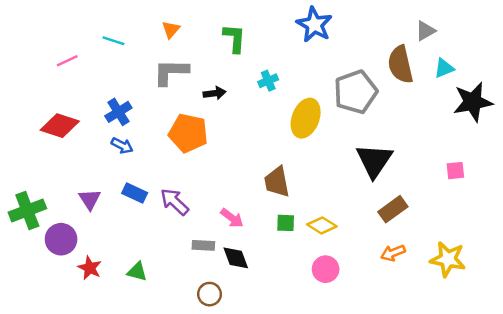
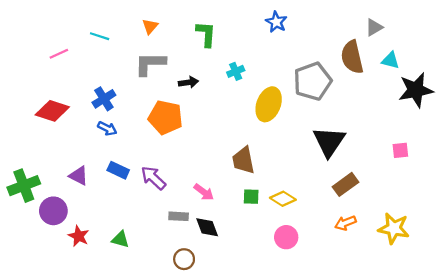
blue star: (314, 25) -> (276, 22), size x0.7
cyan triangle: (444, 68) -> (390, 60), turned 36
purple triangle: (90, 199) -> (79, 176), turned -30

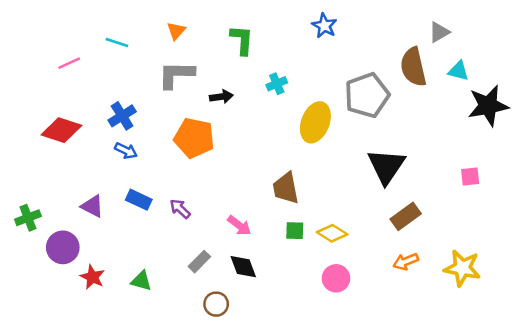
purple arrow: (153, 178) -> (180, 209), size x0.7
green cross: (24, 186) -> (28, 218), size x0.7
gray rectangle: (179, 216) -> (199, 262), moved, turned -48

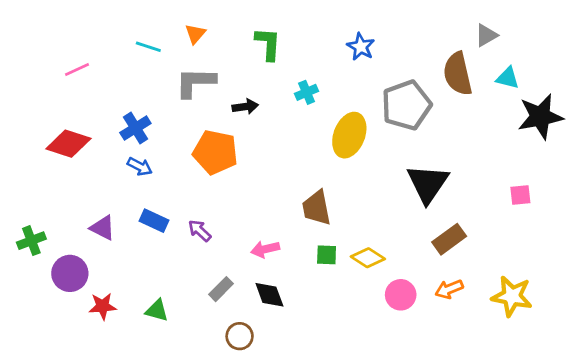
blue star: (324, 26) -> (361, 47), moved
cyan line: (117, 42) -> (148, 47), moved
pink arrow: (239, 225) -> (265, 249), turned 130
red star: (92, 277) -> (103, 306), turned -30
pink circle: (336, 278) -> (401, 295), moved

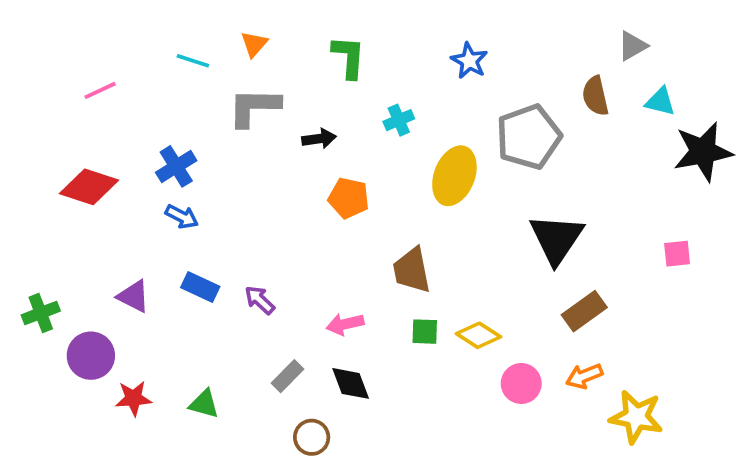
brown semicircle: (458, 74) -> (595, 96), size x0.7
orange pentagon: (215, 152) -> (349, 198), moved, size x0.7
yellow star: (512, 296) -> (636, 417), moved

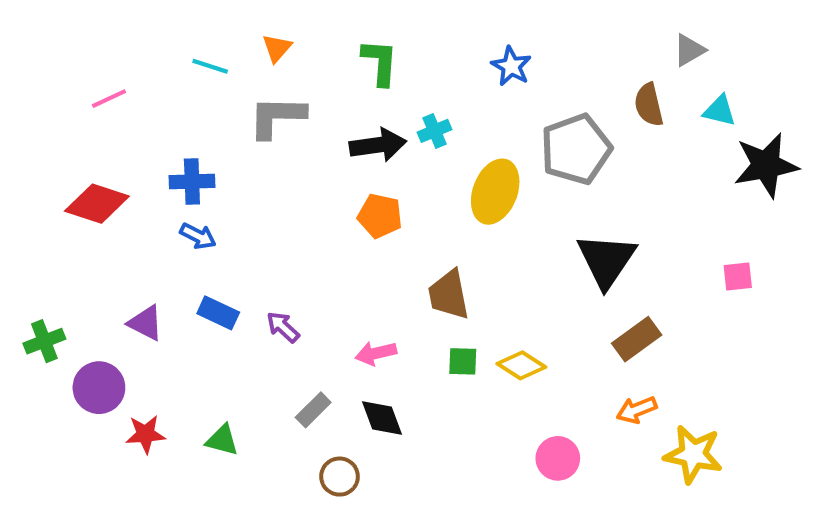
black arrow: (319, 139) -> (378, 145), moved, size x1.5
blue cross: (176, 166) -> (192, 181), turned 30
pink circle: (521, 383) -> (558, 458), moved

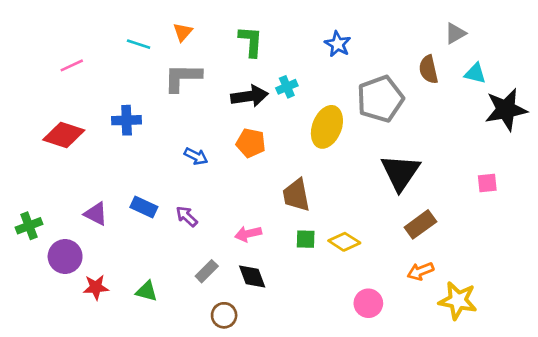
blue arrow: (198, 236) -> (196, 156), moved

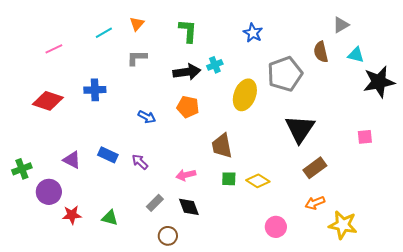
cyan line: (139, 44) -> (104, 33), turned -48
gray L-shape: (183, 77) -> (137, 58), size x0.7

